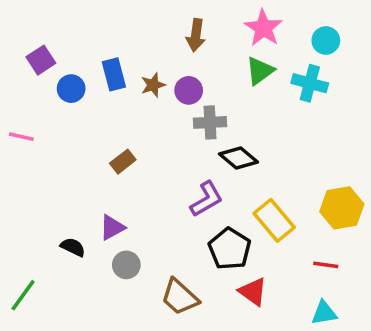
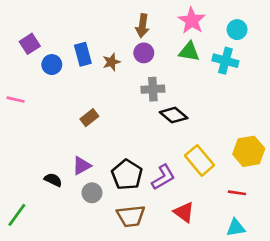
green triangle: (260, 71) -> (189, 52), turned 45
purple circle: (189, 90) -> (144, 53), moved
purple L-shape: (206, 199) -> (163, 177), moved
black pentagon: (230, 249) -> (127, 175), moved
brown trapezoid: (180, 297) -> (131, 216), turned -48

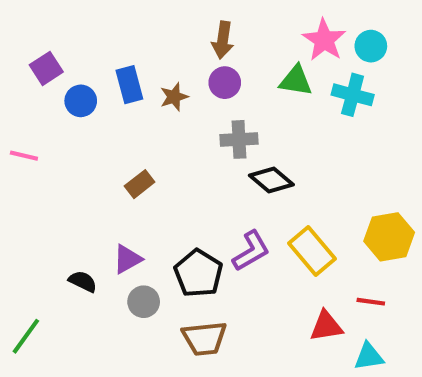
pink star: (192, 21) -> (324, 40), moved
purple L-shape: (163, 177) -> (251, 251), moved
red triangle: (184, 212) -> (326, 326), moved, turned -45

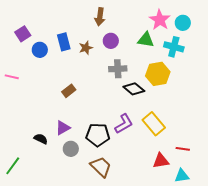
brown arrow: (223, 40) -> (100, 17), moved
yellow hexagon: (389, 237) -> (158, 74), moved
black pentagon: (198, 273) -> (98, 135), turned -30
brown trapezoid: (204, 338) -> (101, 167), turned -130

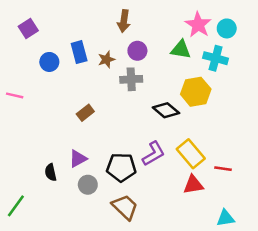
purple square: (23, 34) -> (28, 28), moved
gray cross: (118, 69) -> (131, 79), moved
black semicircle: (41, 139) -> (51, 172), turned -128
red line: (183, 149) -> (223, 169), moved
red triangle: (161, 161) -> (193, 185), moved

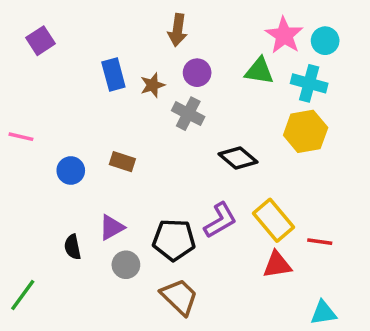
blue circle: (49, 62) -> (71, 170), moved
gray cross: (131, 79) -> (188, 114), turned 30
yellow hexagon: (196, 92) -> (306, 131), moved
brown rectangle: (85, 113) -> (122, 162), turned 56

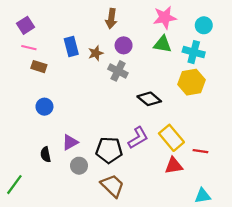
pink star: (284, 35) -> (165, 18), moved, turned 30
pink line: (21, 137) -> (29, 48), moved
brown rectangle: (122, 162) -> (39, 67), moved

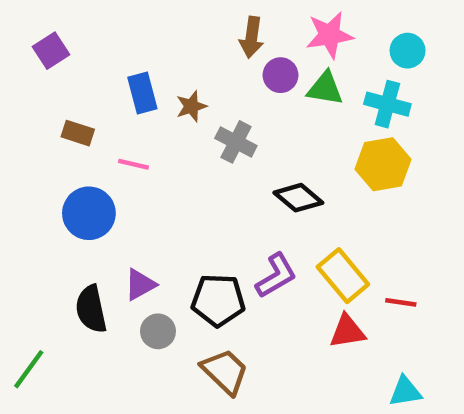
brown arrow: (111, 19) -> (252, 37), moved
purple circle: (124, 45) -> (281, 75), moved
pink line: (29, 48) -> (133, 164), moved
blue circle: (44, 107) -> (89, 213), size x1.5
black semicircle: (46, 155) -> (91, 309), size x1.5

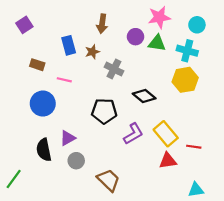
brown arrow: (252, 37) -> (102, 24), moved
black pentagon: (218, 300) -> (104, 111), moved

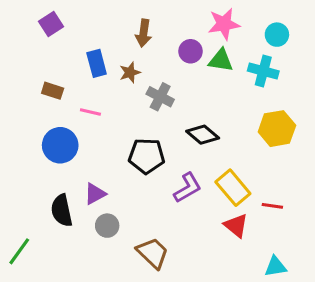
purple square: (24, 25) -> (51, 24), moved
yellow hexagon: (185, 80) -> (277, 129), moved
red triangle: (168, 161) -> (236, 226), turned 48

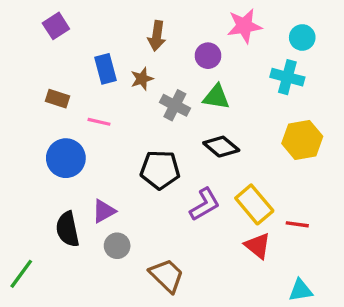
green triangle: (221, 60) -> (216, 97), moved

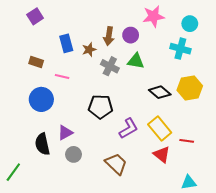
brown arrow: (157, 36) -> (109, 36), moved
black diamond: (221, 147) -> (160, 92), moved
brown trapezoid: (167, 276) -> (116, 164), moved

